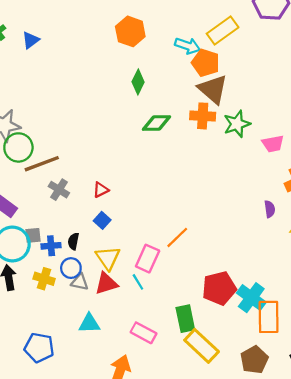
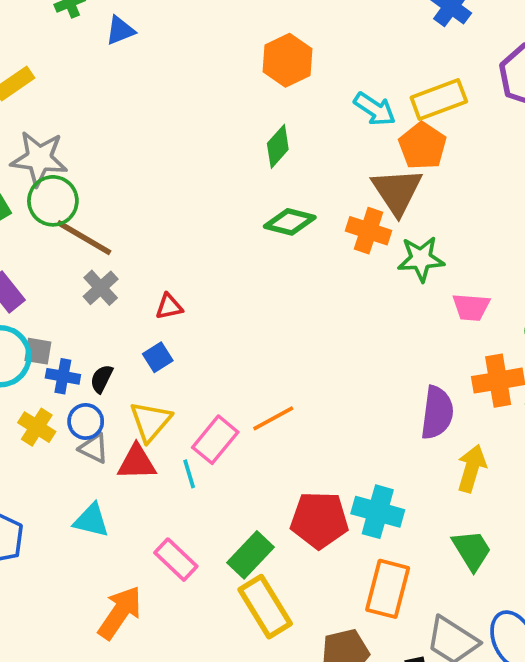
orange pentagon: (206, 63) -> (422, 146), moved
brown line: (42, 164) -> (84, 238), turned 36
purple semicircle: (270, 209) -> (437, 413), size x1.8
cyan cross: (251, 298) -> (378, 512), moved, turned -36
green rectangle: (185, 319) -> (251, 555), turned 40

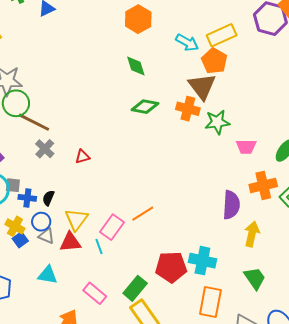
green diamond: (278, 146) -> (136, 66), turned -55
blue square: (158, 357) -> (20, 240), moved

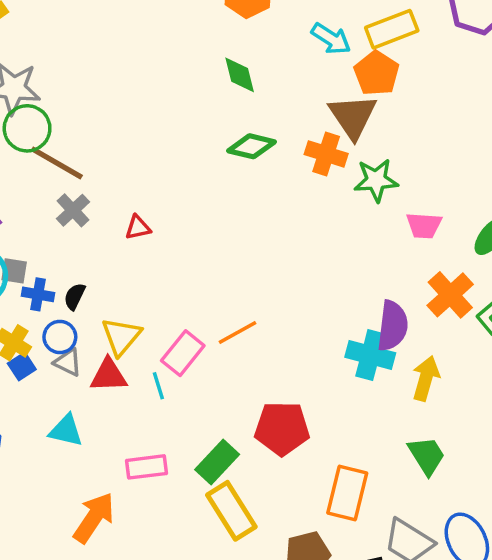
orange cross: (263, 185) -> (450, 295), turned -32
cyan cross: (202, 261) -> (370, 355), moved
pink rectangle: (95, 293) -> (146, 467), turned -50

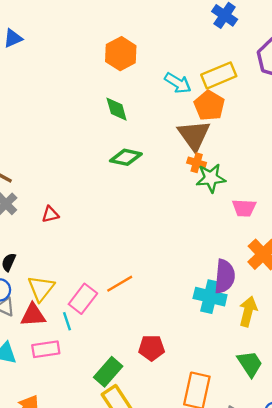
orange cross: (326, 154) -> (197, 163), moved, size x0.7
red pentagon: (282, 428) -> (152, 348), size x0.7
pink rectangle: (146, 467) -> (46, 349), moved

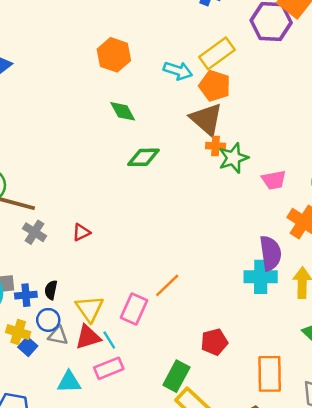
cyan line: (67, 321) -> (109, 340), moved

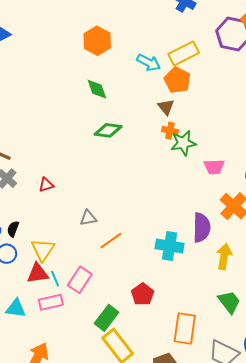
brown triangle: (206, 119) -> (166, 107), size x0.6
cyan cross: (261, 277) -> (170, 246), moved
pink rectangle: (134, 309) -> (80, 280), moved
gray triangle: (58, 336) -> (88, 218), moved, turned -30
red pentagon: (214, 342) -> (143, 294), turned -30

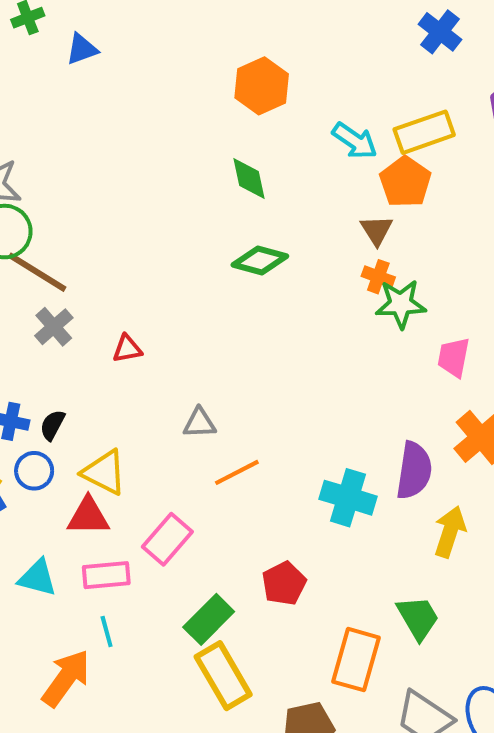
pink trapezoid: (214, 167) -> (454, 357), turned 95
yellow triangle: (43, 250) -> (104, 472), turned -45
cyan line: (55, 279) -> (107, 631), moved
green trapezoid: (229, 302) -> (418, 618), moved

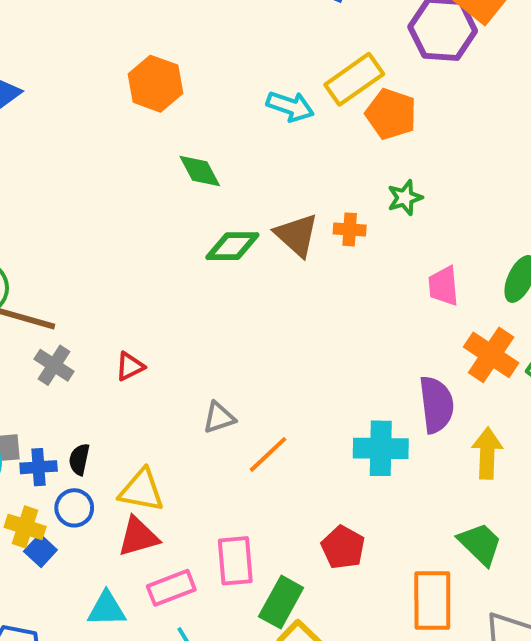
orange hexagon: (262, 86) -> (155, 84), moved
orange pentagon: (405, 182) -> (391, 114), moved
brown triangle: (377, 230) -> (297, 235), moved, size x1.4
green star: (401, 304) -> (405, 198), moved, size x0.7
pink rectangle: (167, 539) -> (235, 561), moved, turned -30

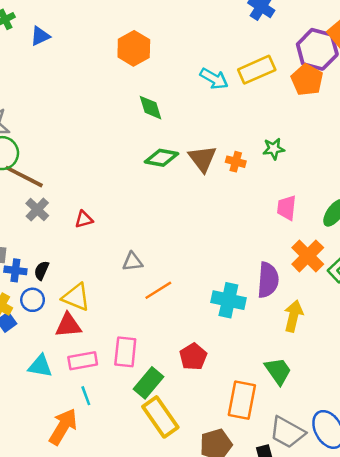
orange pentagon: (391, 114) -> (307, 80), moved

